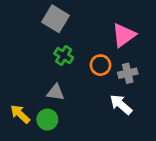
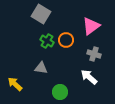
orange circle: (100, 65) -> (66, 40), moved
gray cross: (128, 73) -> (94, 54), turned 32
green circle: (47, 120) -> (60, 92), moved

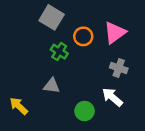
orange circle: (66, 40) -> (83, 36), moved
green circle: (60, 92) -> (85, 111), moved

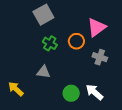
gray square: (52, 17) -> (43, 15), turned 30
orange circle: (83, 36) -> (76, 41), moved
white arrow: (112, 97) -> (94, 92), moved

